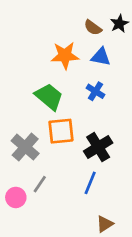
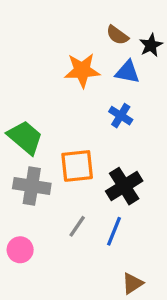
black star: (119, 24) -> (151, 45), moved
green trapezoid: (49, 97) -> (25, 137), moved
gray cross: (25, 147) -> (32, 186), turned -32
gray line: (40, 184) -> (77, 226), moved

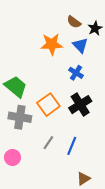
blue triangle: (127, 72) -> (80, 45), turned 35
orange square: (77, 166) -> (48, 105), turned -30
black cross: (124, 186) -> (80, 105), moved

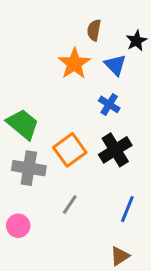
brown semicircle: (74, 22) -> (94, 30), moved, turned 64
orange star: (52, 44) -> (74, 63), turned -30
blue line: (72, 146) -> (127, 209), moved

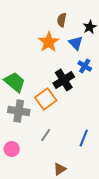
blue cross: (109, 104) -> (85, 66), moved
black cross: (115, 150) -> (64, 80), moved
brown triangle: (120, 256) -> (60, 169), moved

